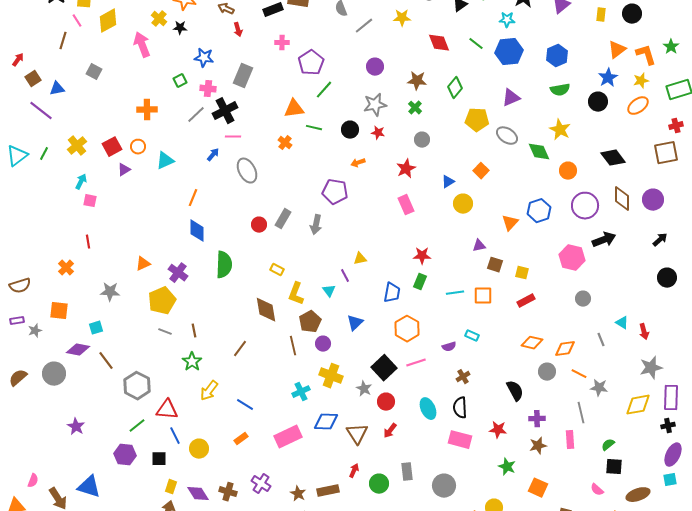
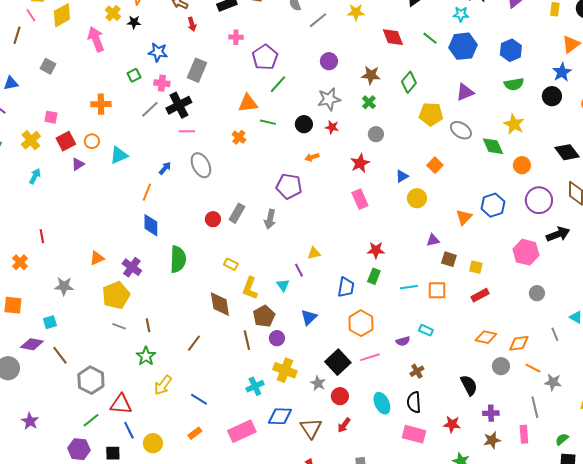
blue arrow: (213, 155) -> (165, 168), moved
pink square: (90, 201) -> (51, 117), moved

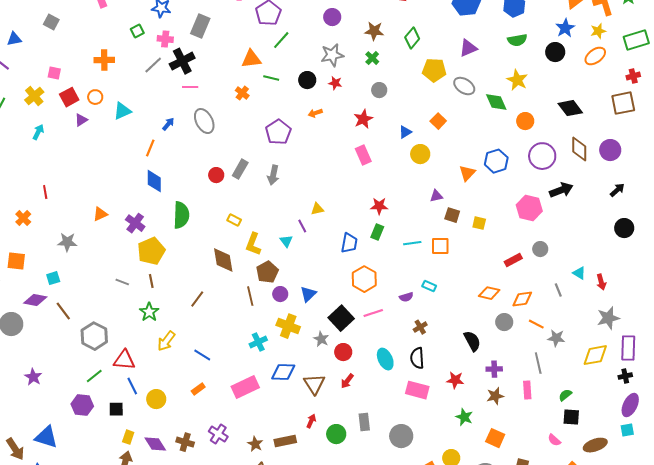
purple pentagon: (289, 186) -> (278, 132), moved, turned 30
yellow pentagon: (116, 295) -> (151, 251), moved
red rectangle: (480, 295) -> (513, 260), moved
blue triangle: (309, 317) -> (308, 294), moved

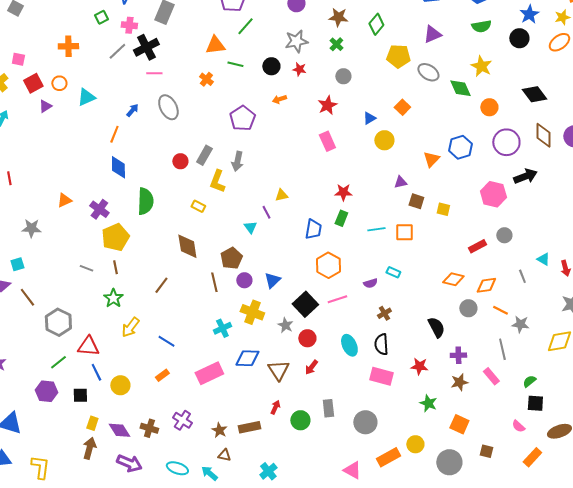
yellow L-shape: (253, 244) -> (217, 181), moved
pink rectangle: (527, 390) -> (491, 376), turned -36

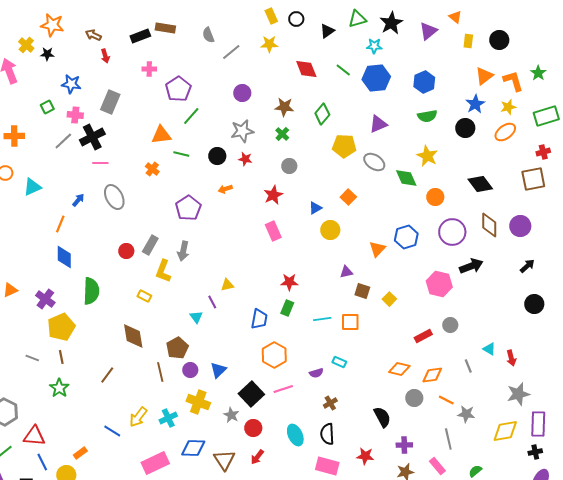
yellow square: (443, 209) -> (389, 299), turned 32
yellow arrow: (130, 327) -> (138, 417), moved
orange rectangle: (162, 375) -> (80, 453), moved

